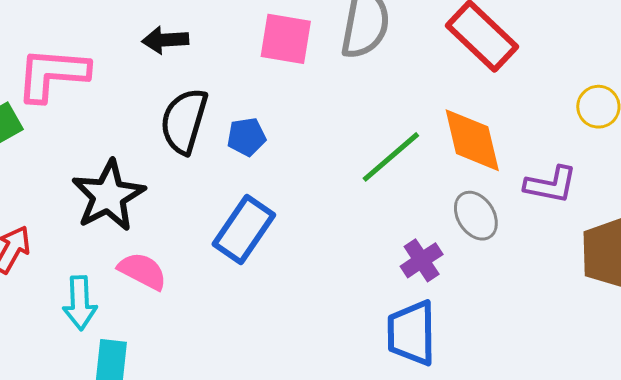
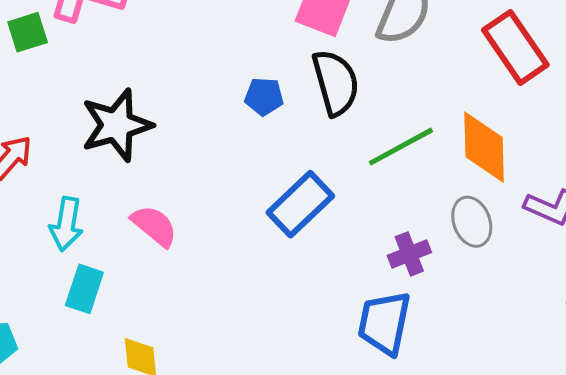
black semicircle: (184, 121) -> (336, 83), moved, turned 136
blue rectangle: (244, 230) -> (300, 204), moved
pink semicircle: (142, 271) -> (154, 226), moved

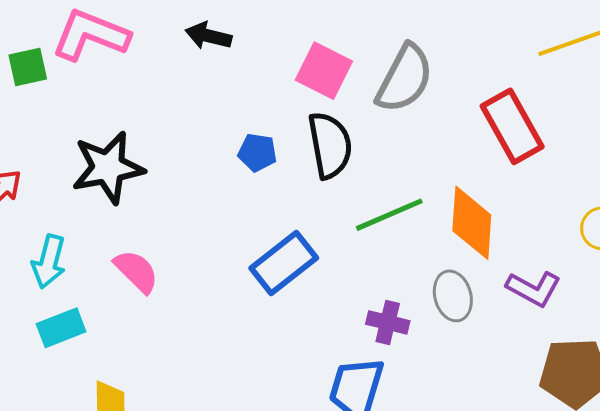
purple cross: (409, 254) -> (388, 322), turned 30
cyan rectangle: (84, 289) -> (61, 328), turned 45

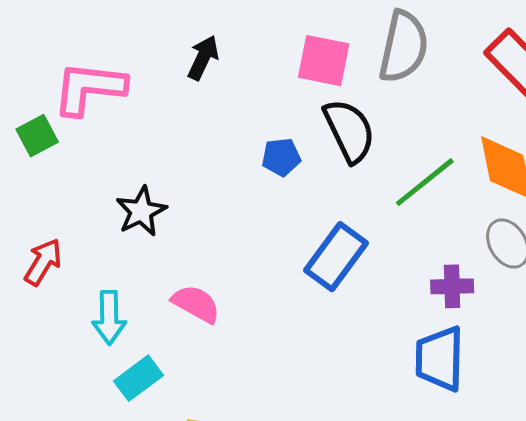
black arrow: (208, 36) -> (203, 58), turned 117
black star: (108, 168) -> (141, 211), size x0.7

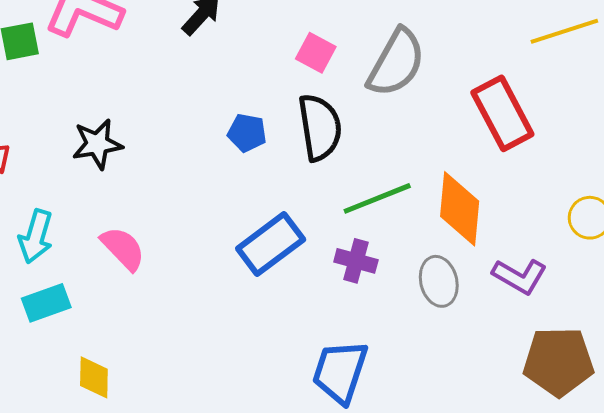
pink square: (324, 61) -> (316, 53), size x0.7
purple cross: (452, 286) -> (356, 261), moved

